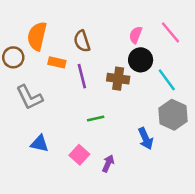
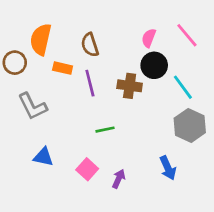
blue arrow: (146, 138) -> (168, 168), moved

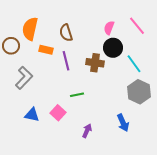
gray L-shape: (32, 106) -> (24, 78), turned -110
pink square: (87, 169) -> (58, 113), moved

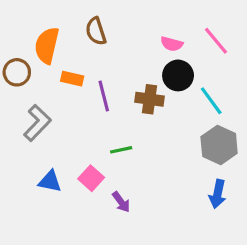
pink semicircle: (109, 28) -> (172, 44), turned -96
brown semicircle: (66, 33) -> (96, 31), moved
blue arrow: (123, 123) -> (218, 194), moved, turned 36
purple arrow: (87, 131) -> (121, 202), moved, turned 120

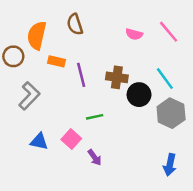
black circle: (178, 75) -> (139, 95), moved
blue arrow: (218, 194) -> (170, 165), moved

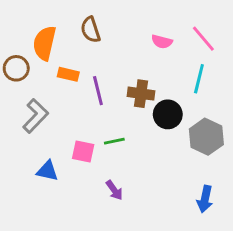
cyan line: (165, 79) -> (199, 79), moved, turned 50
pink square: (71, 139) -> (83, 152), moved, turned -30

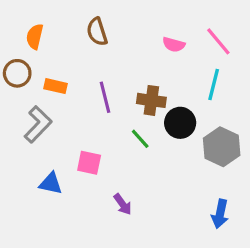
orange semicircle: (44, 43) -> (35, 37), moved, size x0.7
orange rectangle: (68, 74) -> (56, 86), moved
green line: (114, 141) -> (140, 139), moved, turned 60

